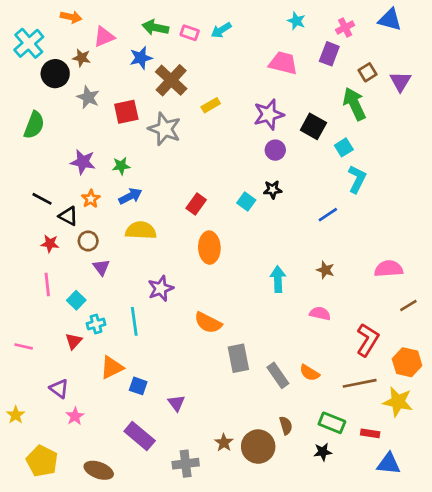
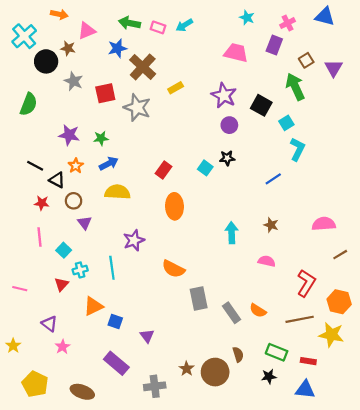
purple star: (269, 114) -> (224, 95), turned -30
blue triangle: (389, 464) -> (305, 390), moved

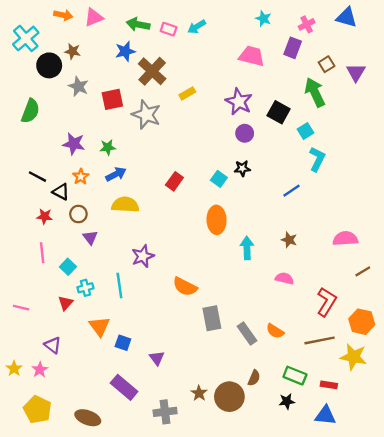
pink triangle: (87, 31) -> (94, 17), moved
orange ellipse: (174, 206) -> (217, 220), moved
orange triangle: (93, 306) -> (99, 326), turned -40
pink star: (63, 347) -> (40, 370), moved
brown semicircle: (238, 354) -> (254, 378), turned 40

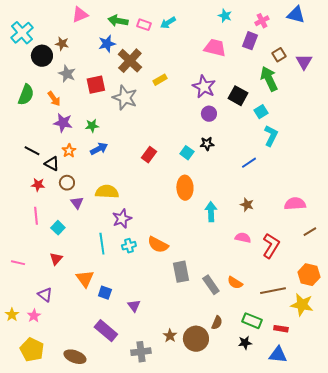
orange arrow: (63, 15) -> (54, 99), moved, turned 42
yellow semicircle: (125, 205) -> (107, 192), moved
cyan cross: (85, 288) -> (129, 246), moved
red L-shape: (327, 302) -> (271, 246), moved

